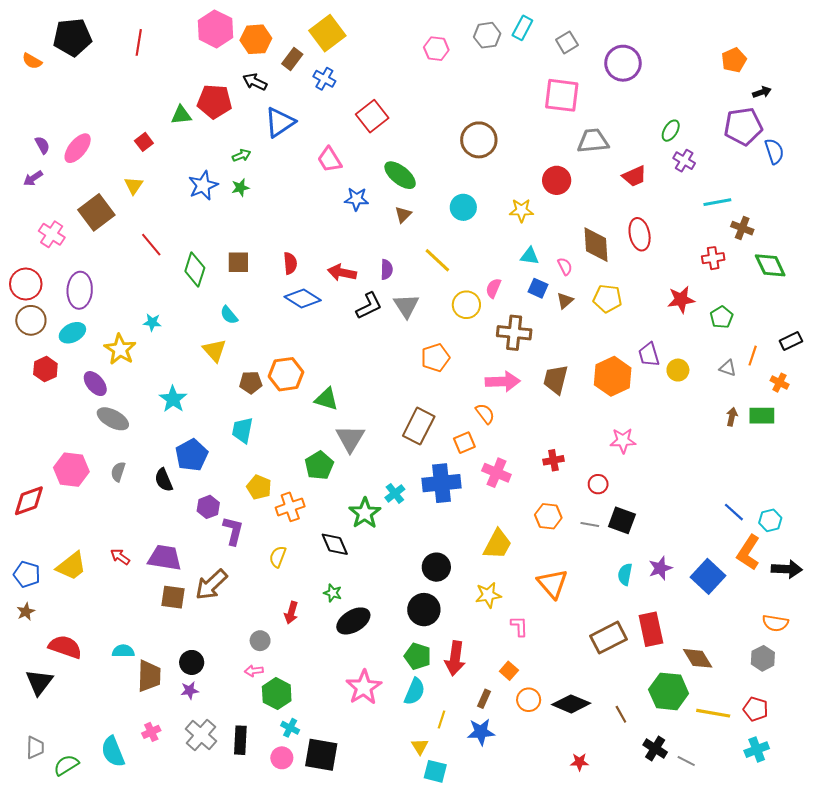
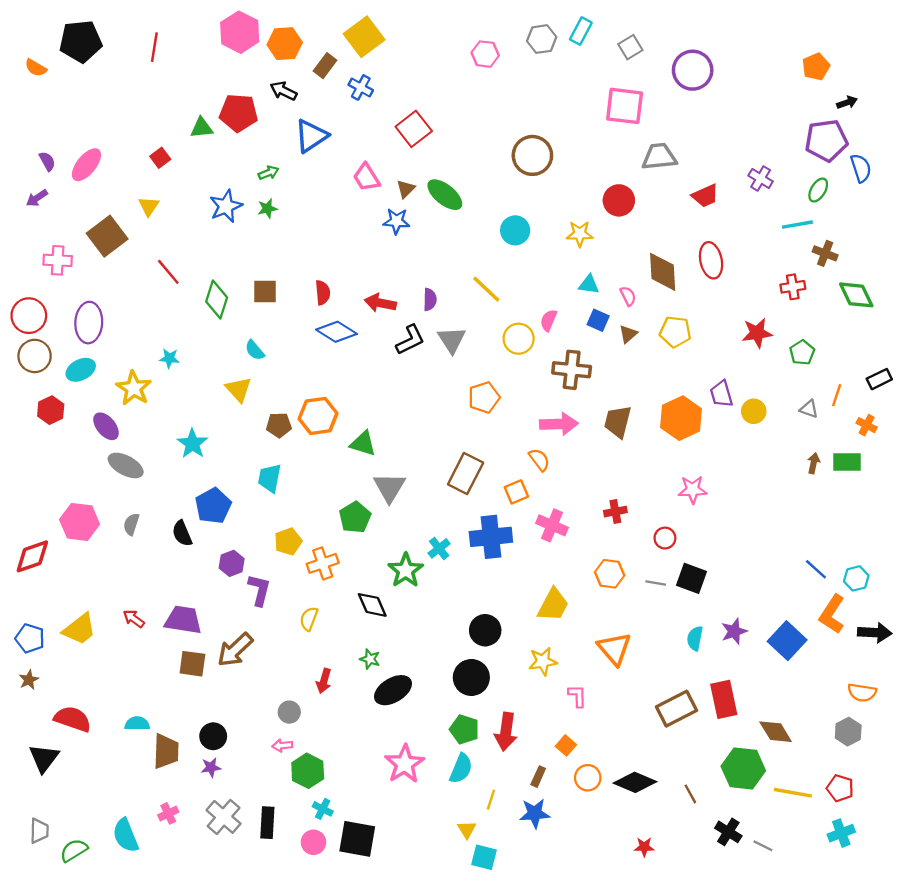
green ellipse: (671, 131) -> (818, 190), moved
brown triangle: (403, 215) -> (406, 189), moved
pink cross: (52, 234) -> (58, 260), turned -30
yellow pentagon: (259, 487) -> (288, 542), turned 30

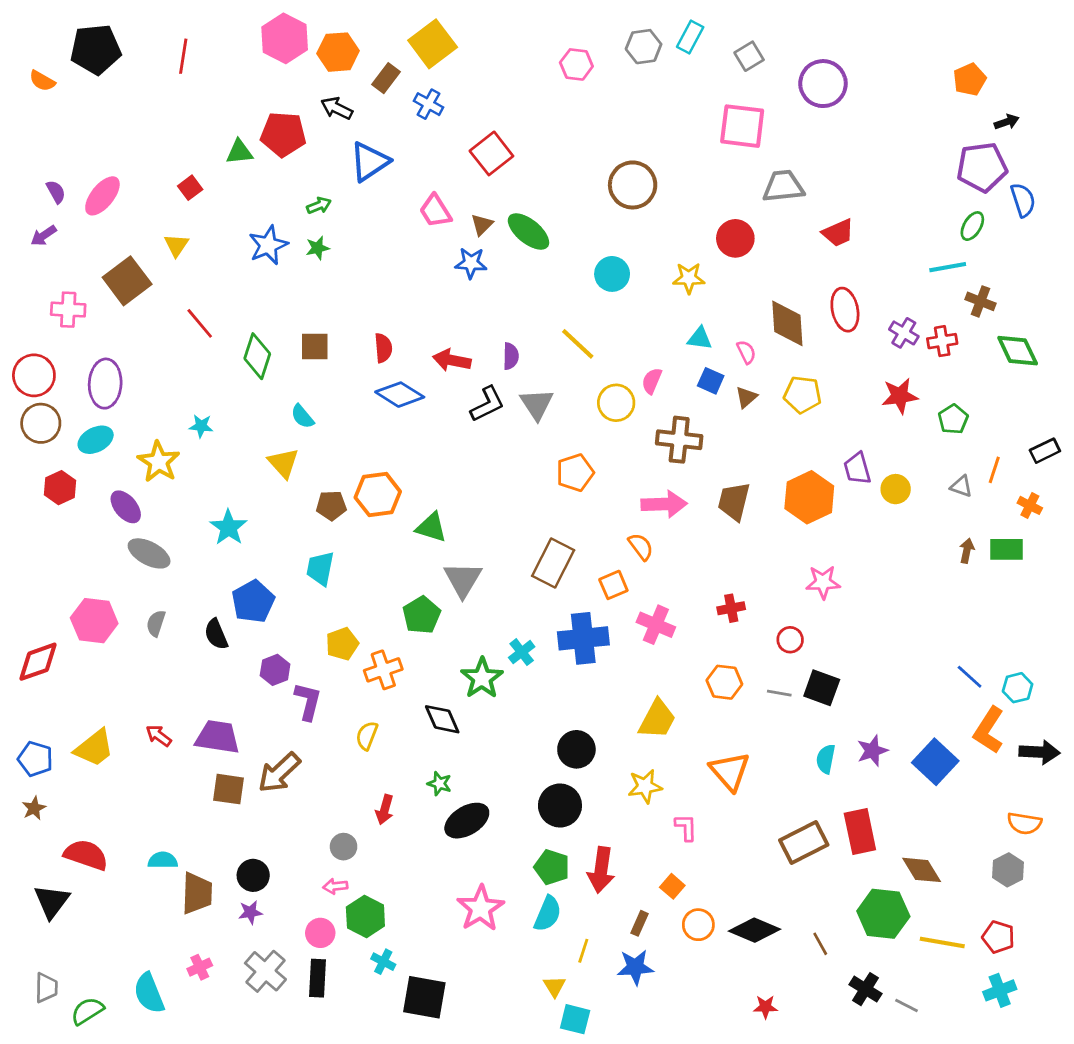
purple cross: (761, 178) -> (904, 333), moved
pink circle: (313, 842) -> (320, 933), moved

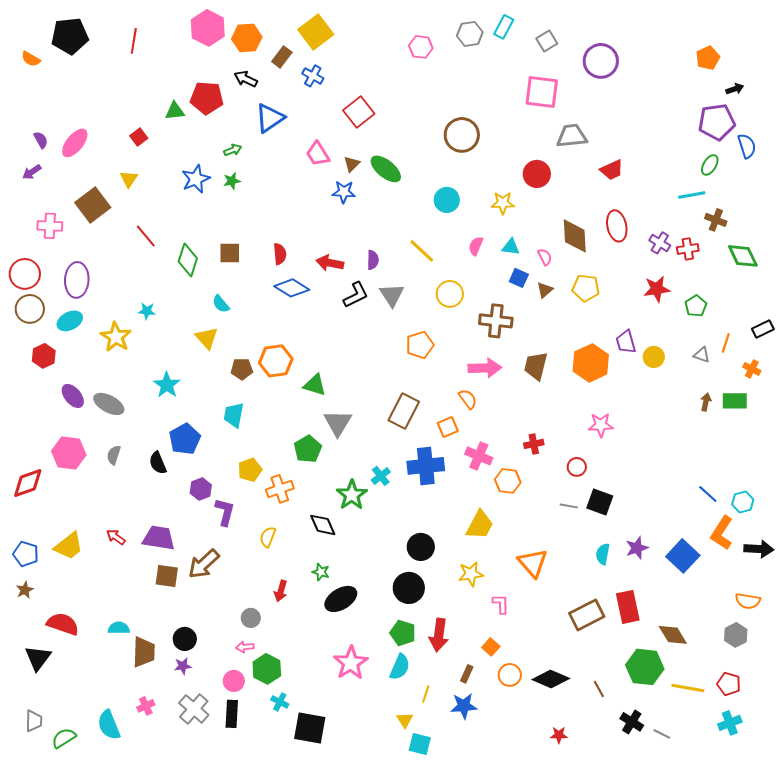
pink semicircle: (652, 381) -> (476, 246), moved
purple ellipse: (126, 507) -> (73, 396), moved
orange hexagon: (724, 682) -> (508, 481), moved

